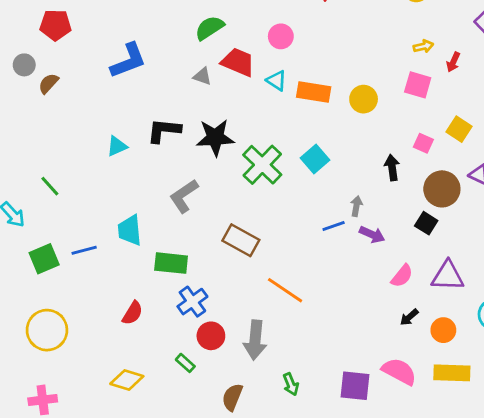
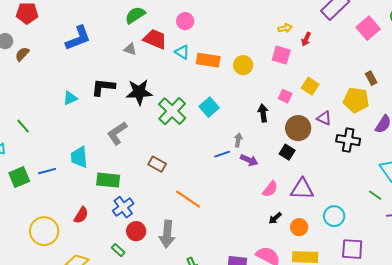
brown rectangle: (241, 240) -> (157, 164), size x0.7
yellow circle: (47, 330) -> (44, 231), moved

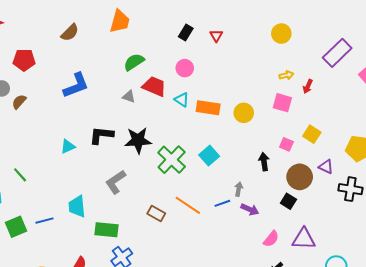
orange line: (188, 199) -> (188, 205), moved

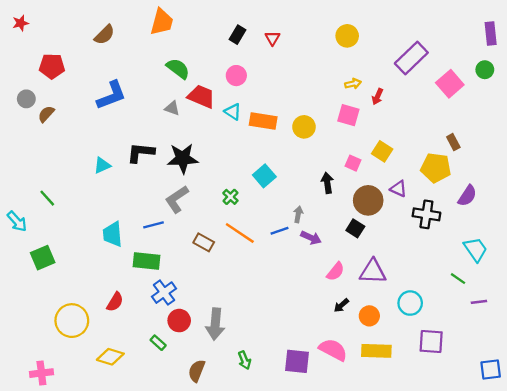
green semicircle: (134, 62) -> (178, 69), turned 70
green cross: (172, 160) -> (230, 197), moved, size x0.5
gray L-shape: (116, 182) -> (177, 199), moved
blue line: (44, 221) -> (153, 225), moved

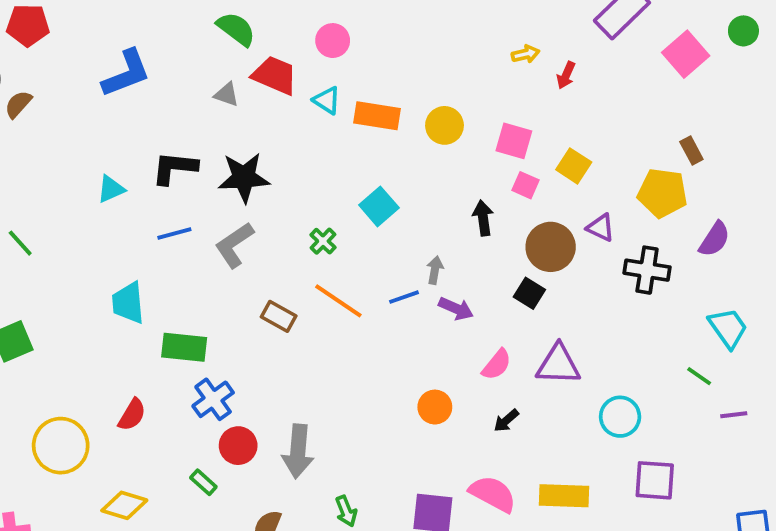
pink square: (348, 115) -> (514, 141), moved
blue line: (153, 225) -> (174, 233), moved
orange circle: (369, 316) -> (435, 407), moved

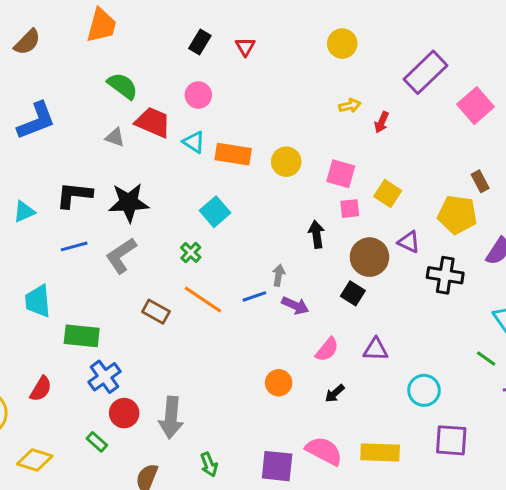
pink square: (526, 185) -> (350, 209), turned -30
cyan square: (379, 206) -> (215, 212), moved
purple triangle: (558, 365) -> (376, 349), size x0.7

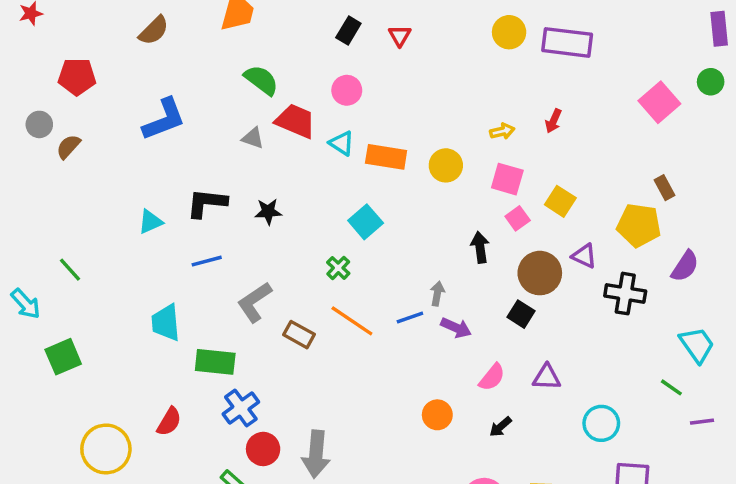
purple rectangle: (426, 72) -> (567, 42), moved, turned 51
yellow arrow: (350, 106) -> (502, 131), moved
black star: (129, 203) -> (268, 212), size x0.6
pink square: (350, 209) -> (518, 218), turned -30
gray L-shape: (121, 256) -> (255, 302), moved

